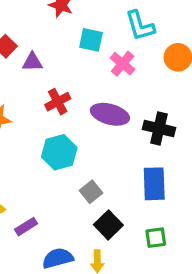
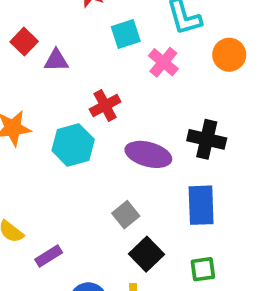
cyan square: (91, 40) -> (126, 34), turned -30
red cross: (58, 102) -> (105, 106), moved
purple ellipse: (110, 114) -> (148, 154), moved
cyan hexagon: (59, 152) -> (73, 145), moved

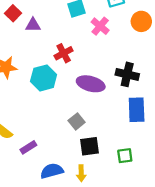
blue rectangle: (201, 205) -> (137, 110), moved
black square: (146, 254) -> (89, 146), turned 36

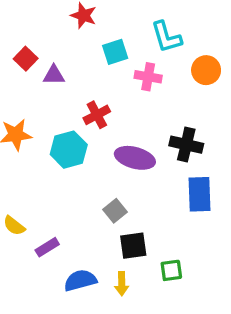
pink cross: (100, 26) -> (148, 77), turned -30
green square: (125, 156) -> (171, 270), moved

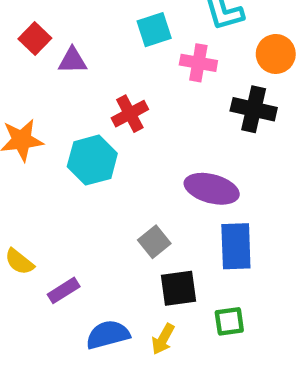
black cross: (186, 145) -> (254, 109), moved
purple ellipse: (135, 158) -> (212, 189), moved
blue rectangle: (199, 194) -> (236, 246), moved
yellow arrow: (122, 284) -> (163, 339), turned 30

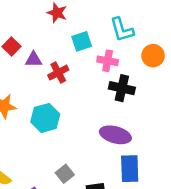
black cross: (254, 109) -> (122, 88), moved
red cross: (130, 114) -> (58, 73), moved
gray square: (154, 242) -> (65, 174), moved

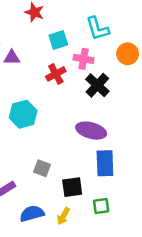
red cross: (58, 73) -> (56, 74), moved
black cross: (122, 88) -> (97, 85), turned 30
gray square: (65, 174) -> (42, 168), turned -30

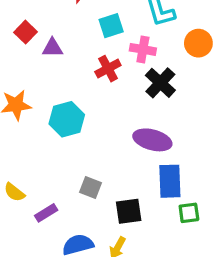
green square: (101, 206) -> (189, 213), moved

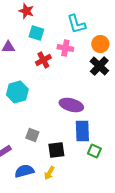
cyan square: (111, 26) -> (36, 33), moved, turned 35
black cross: (160, 83) -> (99, 66), moved
green square: (189, 213) -> (94, 151), turned 32

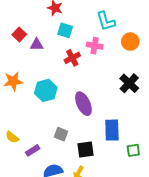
black cross: (99, 66) -> (129, 83), moved
purple ellipse: (71, 105) -> (83, 104), moved, turned 50
green square: (94, 151) -> (133, 150), moved, turned -32

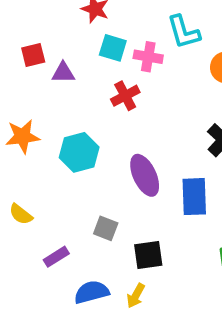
red square: (19, 34) -> (33, 55), turned 32
pink cross: (95, 46) -> (148, 57), moved
blue rectangle: (112, 130) -> (194, 197), moved
yellow semicircle: (12, 137) -> (21, 214), moved

